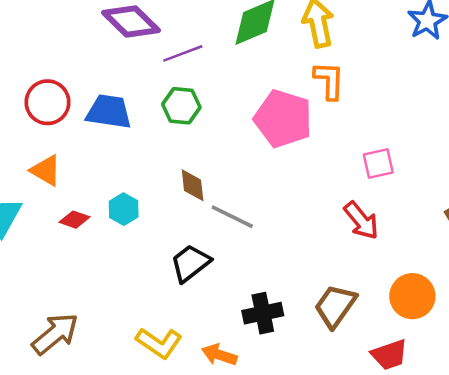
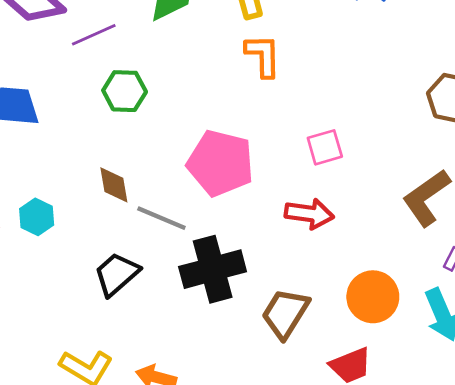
green hexagon: (181, 106) -> (125, 91), moved
pink pentagon: (283, 119) -> (220, 163), moved
red arrow: (361, 220) -> (309, 214), turned -39
black cross: (263, 313) -> (213, 269), moved, size x1.4

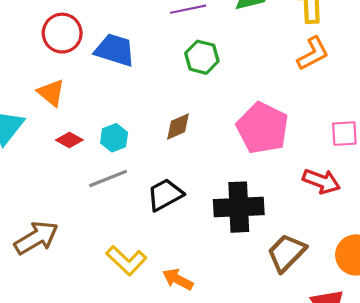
orange L-shape: (263, 56) -> (313, 54), turned 51
brown diamond: (114, 185) -> (178, 126), turned 64
gray line: (161, 218) -> (108, 178), moved, turned -57

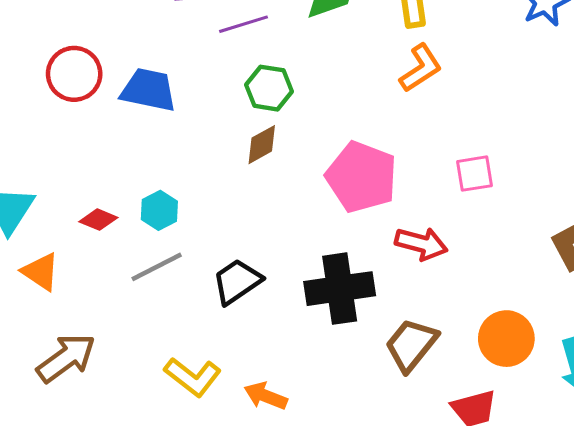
orange triangle: (51, 93) -> (41, 272), moved
brown diamond: (178, 126) -> (262, 145), moved
red arrow: (321, 181) -> (421, 244), moved

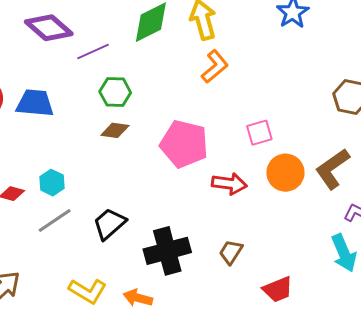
brown diamond: (262, 145) -> (115, 130), turned 44
black cross: (340, 289) -> (167, 251), moved
orange circle: (506, 339) -> (285, 173), moved
brown trapezoid: (411, 345) -> (231, 252), size x0.7

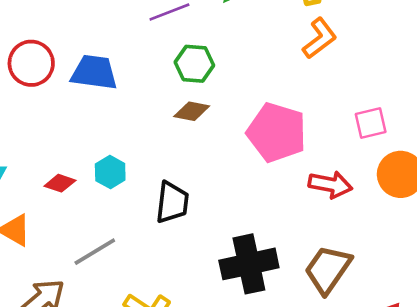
gray line: (55, 221) -> (95, 252), moved
black trapezoid: (109, 224) -> (172, 202), moved, turned 135
brown trapezoid: (231, 252) -> (328, 269), size x1.6

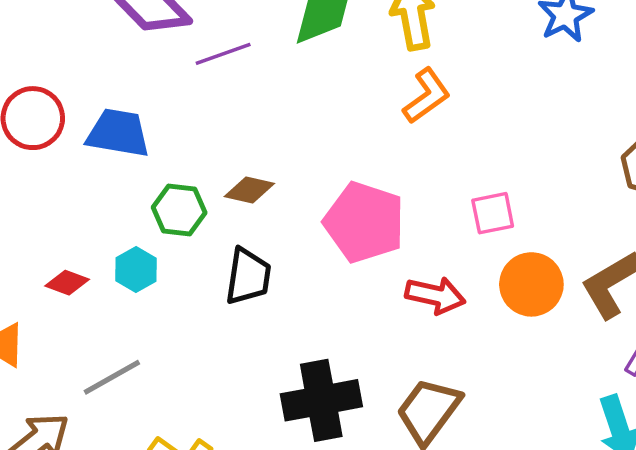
green hexagon: (194, 64) -> (179, 210), moved
black trapezoid: (172, 202) -> (248, 276), moved

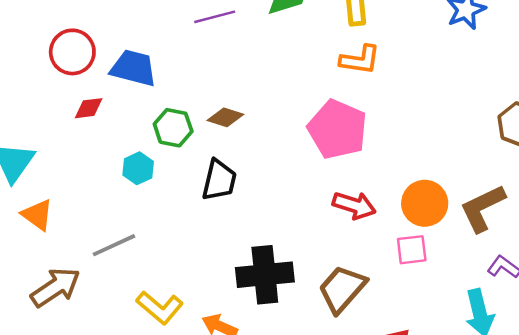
orange L-shape: (427, 96) -> (360, 60), turned 39
pink square: (493, 213) -> (412, 250), moved
pink pentagon: (364, 222) -> (337, 129), moved
red diamond: (67, 283) -> (89, 108), moved, turned -32

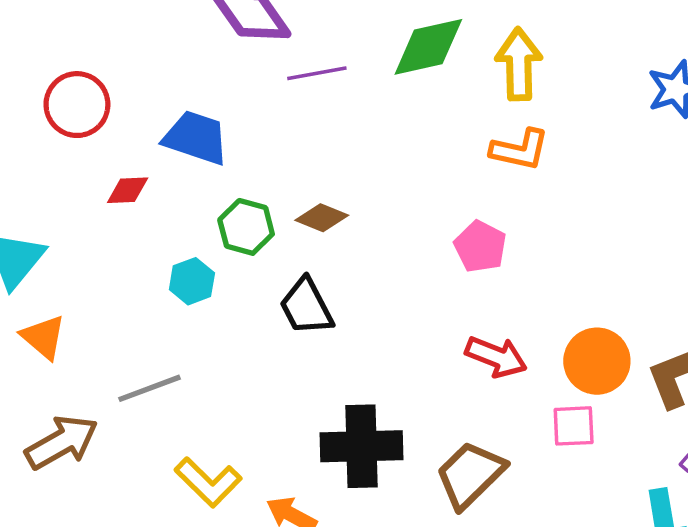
red circle: (72, 52) -> (77, 105), moved
pink pentagon: (337, 129) -> (480, 246), size x0.6
black trapezoid: (219, 180) -> (306, 307), turned 135

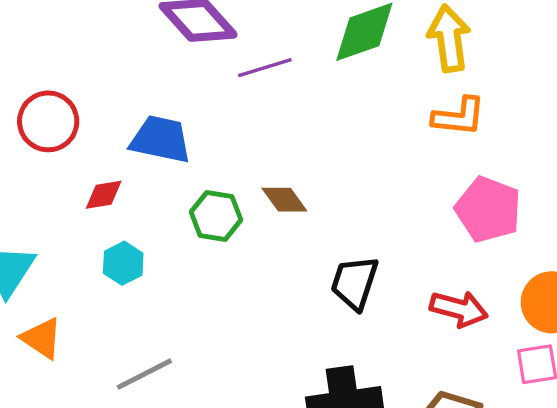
brown diamond: (322, 218) -> (284, 200), turned 39
pink pentagon: (480, 246) -> (488, 209), moved, size x1.4
cyan hexagon: (192, 281) -> (123, 263), moved
black trapezoid: (306, 307) -> (355, 283), moved, turned 52

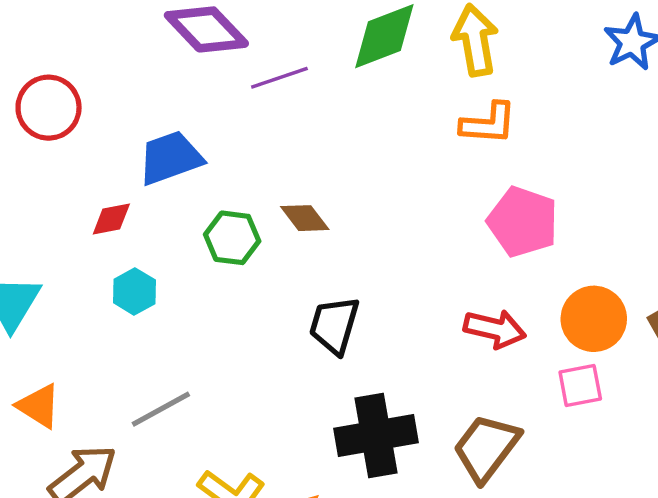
red circle: (48, 121) -> (49, 108), moved
blue trapezoid: (161, 139) -> (170, 158), turned -30
black trapezoid: (355, 283) -> (334, 325), moved
orange triangle: (42, 338) -> (39, 406), moved

